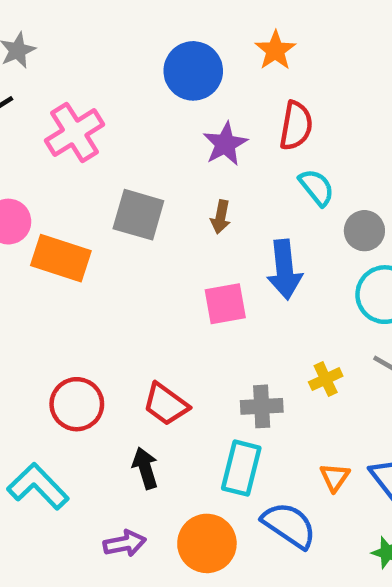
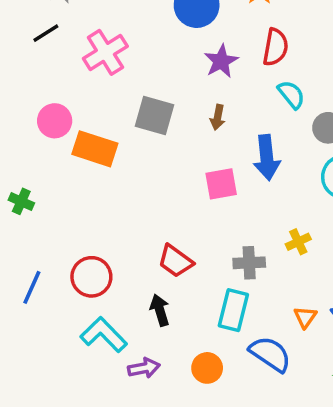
red circle: (77, 404) -> (91, 277), moved
cyan L-shape: (38, 486) -> (104, 335), moved
orange circle: (207, 543) -> (207, 368), size x0.7

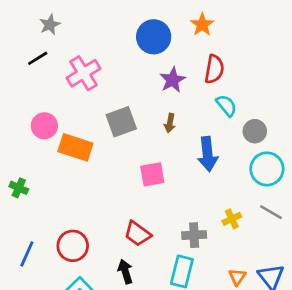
gray square: (155, 116) -> (121, 122), turned -36
pink square: (221, 184) -> (152, 174), moved

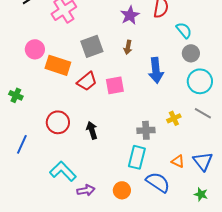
cyan semicircle: (226, 106) -> (184, 30), moved
red trapezoid: (137, 234) -> (87, 81), moved, turned -75
red circle: (73, 246) -> (58, 122), moved
black arrow: (125, 271) -> (92, 130), moved
orange triangle: (237, 277) -> (178, 161), turned -40

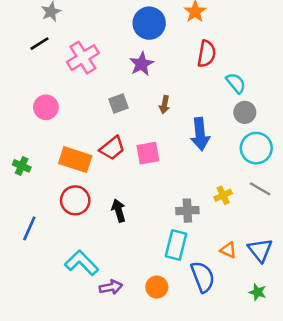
purple star: (130, 15) -> (142, 64), moved
gray square: (92, 46) -> (119, 103), size x0.7
orange rectangle: (58, 65) -> (75, 160), moved
blue semicircle: (158, 182) -> (203, 277), turned 35

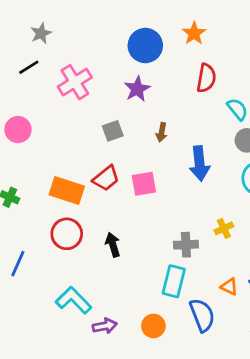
pink circle: (46, 107) -> (18, 130), moved

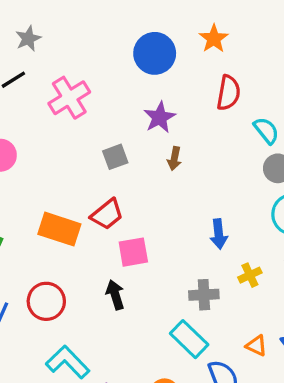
purple star: (137, 89) -> (160, 117), moved
blue arrow: (199, 163) -> (219, 234), moved, size x0.7
pink square: (144, 184) -> (133, 252), moved
red circle: (67, 234) -> (46, 301), moved
cyan rectangle: (174, 281) -> (189, 339), turned -60

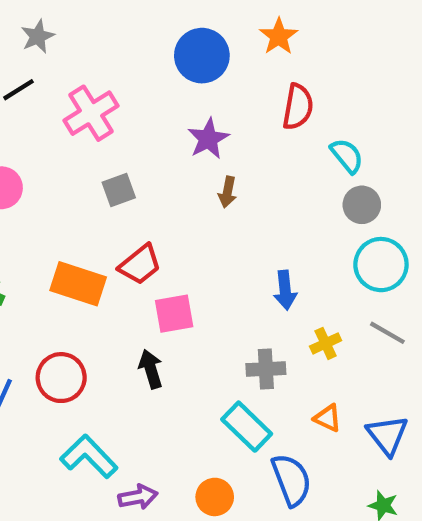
gray square: (115, 157) -> (119, 190), moved
orange triangle: (256, 346) -> (328, 418), moved

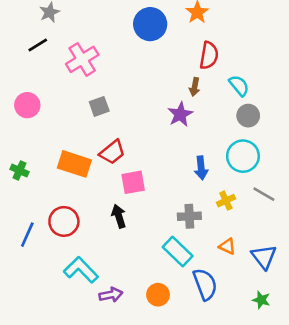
purple star: (208, 139) -> (180, 114), moved
brown arrow: (227, 192) -> (195, 87), moved
cyan circle: (381, 265) -> (243, 156), moved

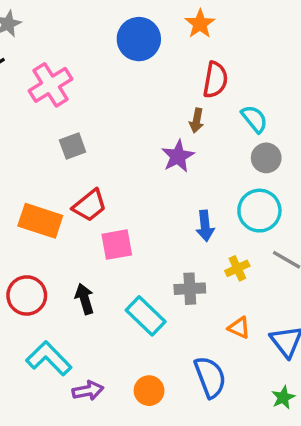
black arrow: (119, 216) -> (84, 299), moved
cyan rectangle: (178, 252) -> (146, 316), moved
green star: (261, 300) -> (283, 397), turned 30

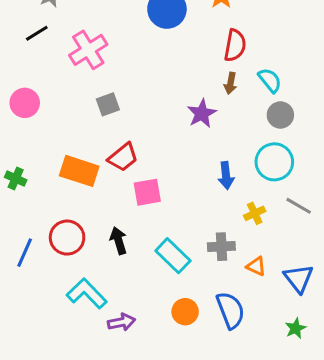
brown arrow: (197, 121) -> (230, 83), moved
gray cross: (190, 289) -> (221, 247), moved
orange circle: (149, 391) -> (185, 312), moved

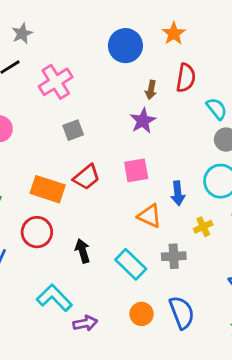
brown arrow: (230, 83) -> (151, 90), moved
purple star: (202, 113) -> (143, 121), moved
pink square: (147, 192) -> (136, 170), moved
red circle: (67, 238) -> (37, 232), moved
orange triangle: (256, 266) -> (150, 216), moved, size x1.4

